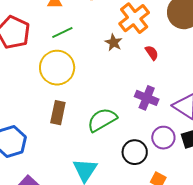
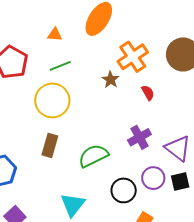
purple cross: (147, 98) -> (139, 137), turned 35

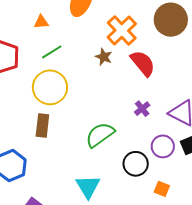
red semicircle: (148, 93) -> (143, 63), size x1.8
purple cross: (139, 137) -> (142, 109), size x0.7
brown rectangle: (50, 145) -> (42, 126), moved

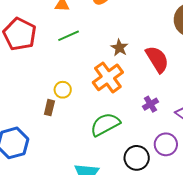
orange cross: (122, 30) -> (108, 77), moved
yellow circle: (50, 87) -> (63, 90), moved, size x0.5
brown rectangle: (42, 126) -> (49, 108), size x0.7

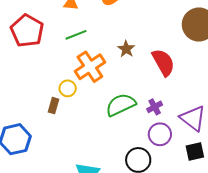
orange cross: (108, 77) -> (90, 67), moved
green semicircle: (105, 124) -> (121, 105), moved
purple circle: (166, 144) -> (160, 134), moved

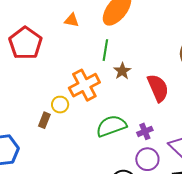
green line: (76, 35) -> (105, 50), moved, turned -65

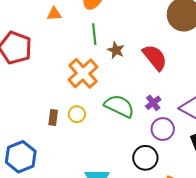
yellow circle: (60, 105) -> (77, 114), moved
green semicircle: (111, 126) -> (119, 106), turned 60

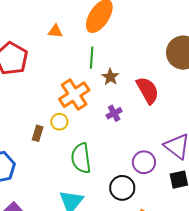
purple cross: (153, 103) -> (114, 113), moved
green semicircle: (119, 106) -> (81, 158), moved, turned -132
yellow circle: (77, 114) -> (59, 122), moved

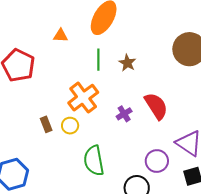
brown star: (110, 77) -> (127, 63), moved
red semicircle: (148, 90) -> (156, 106), moved
brown rectangle: (38, 133) -> (46, 124), moved, turned -35

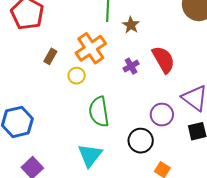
brown star: (127, 63) -> (131, 25), moved
brown rectangle: (46, 124) -> (50, 56), moved, turned 49

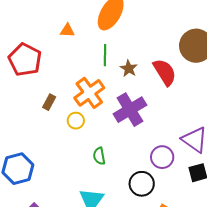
red semicircle: (163, 60) -> (165, 72), moved
purple cross: (131, 66) -> (130, 110), size x2.0
green semicircle: (99, 112) -> (99, 156), size x0.6

